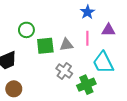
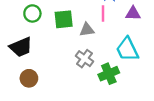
green circle: (26, 30) -> (32, 13), moved
pink line: (87, 38) -> (103, 13), moved
green square: (45, 46) -> (64, 19), moved

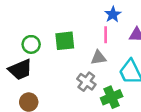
green circle: (32, 13) -> (31, 44), moved
gray triangle: (87, 30) -> (98, 58), moved

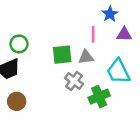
blue star: (113, 14) -> (110, 14), moved
green square: (65, 41) -> (62, 55), moved

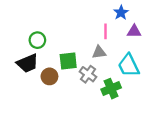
green square: (62, 55) -> (68, 61), moved
brown circle: (17, 101) -> (49, 76), moved

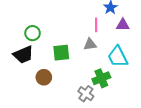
gray cross: (88, 74) -> (86, 94), moved
brown circle: (49, 76) -> (44, 77), moved

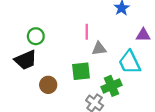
pink line: (96, 25) -> (87, 32), moved
purple triangle: (123, 25) -> (143, 35), moved
green square: (61, 53) -> (81, 71), moved

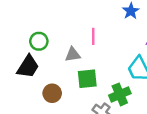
gray triangle: (99, 49) -> (73, 55), moved
black trapezoid: (26, 60) -> (28, 67), turned -35

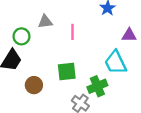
gray triangle: (73, 55) -> (45, 22), moved

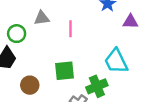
purple triangle: (129, 35) -> (130, 22), moved

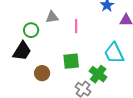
green cross: (97, 86) -> (98, 74), turned -30

